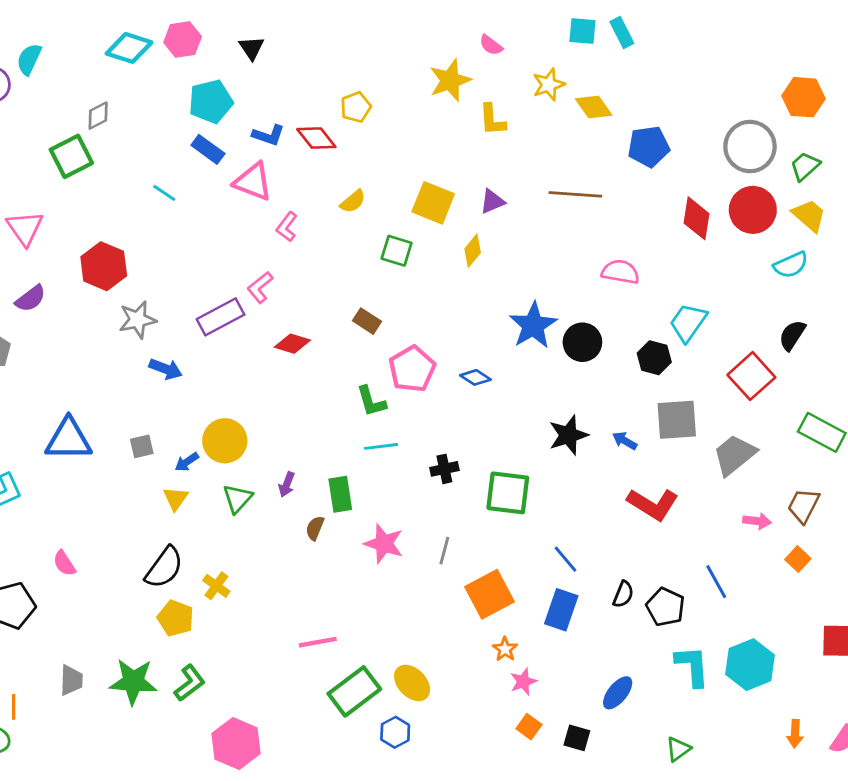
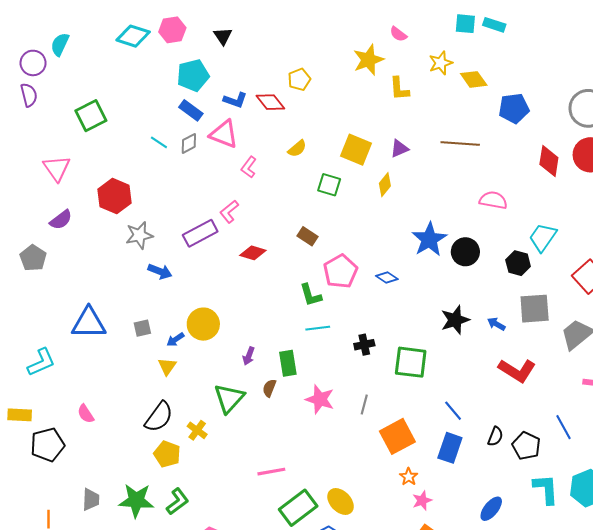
cyan rectangle: (622, 32) -> (494, 25), turned -45
gray diamond: (98, 116) -> (189, 143), moved
green triangle: (237, 499) -> (229, 398), moved, size x1.4

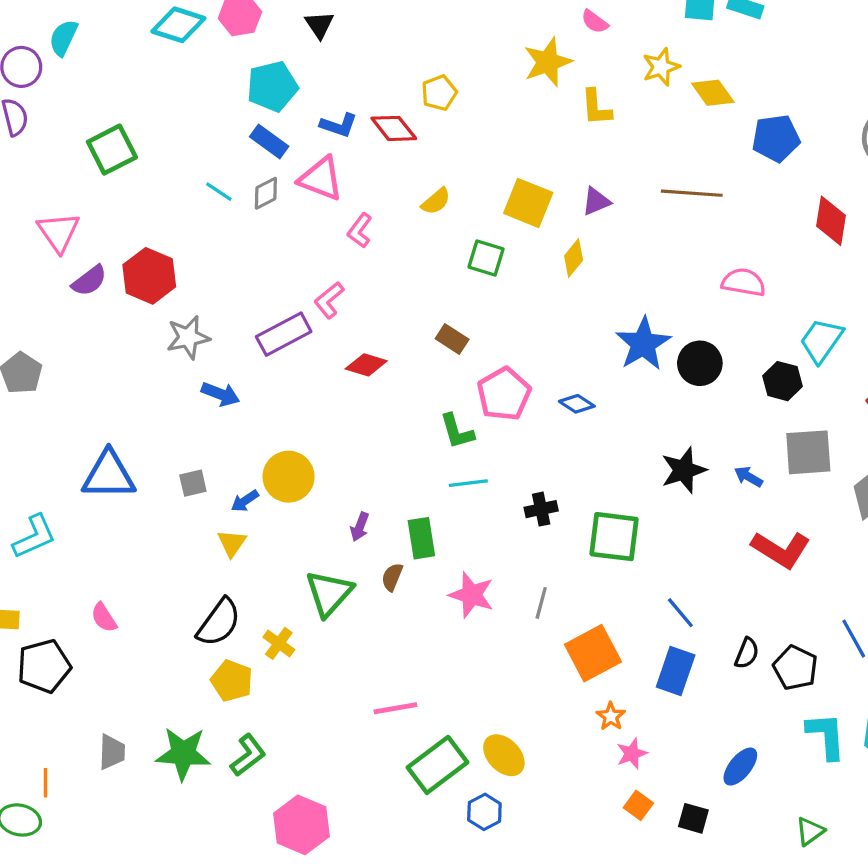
purple semicircle: (61, 220) -> (89, 281), moved

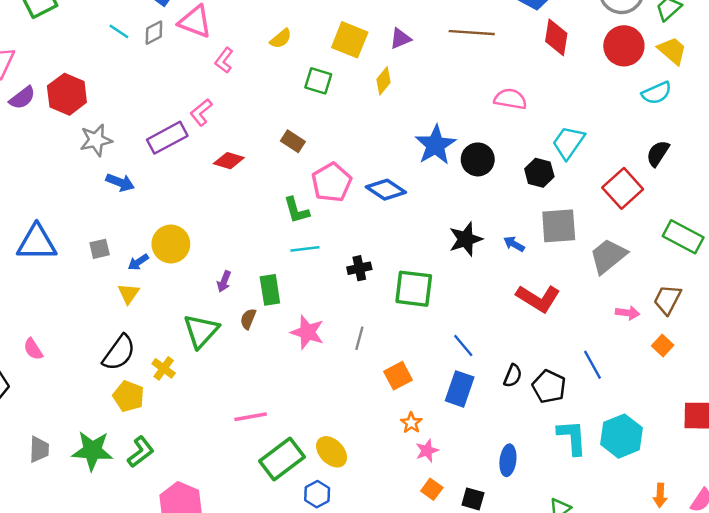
red diamond: (831, 221) -> (556, 37), moved
blue diamond: (577, 404) -> (386, 190), size x1.5
orange square: (593, 653) -> (398, 376), size x0.7
blue ellipse: (740, 767) -> (508, 460), turned -32

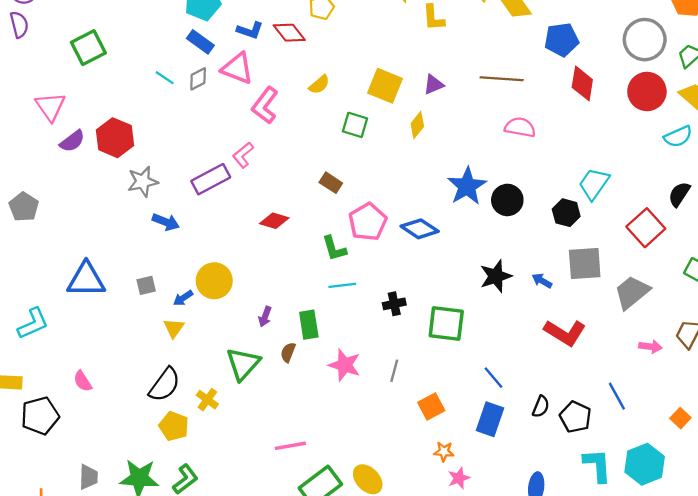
pink L-shape: (224, 60) -> (265, 105), size x1.5
pink semicircle: (510, 99) -> (520, 127), moved
red diamond: (229, 161) -> (274, 221), moved
orange square: (663, 345) -> (680, 418), moved
orange star: (411, 423) -> (444, 452), turned -30

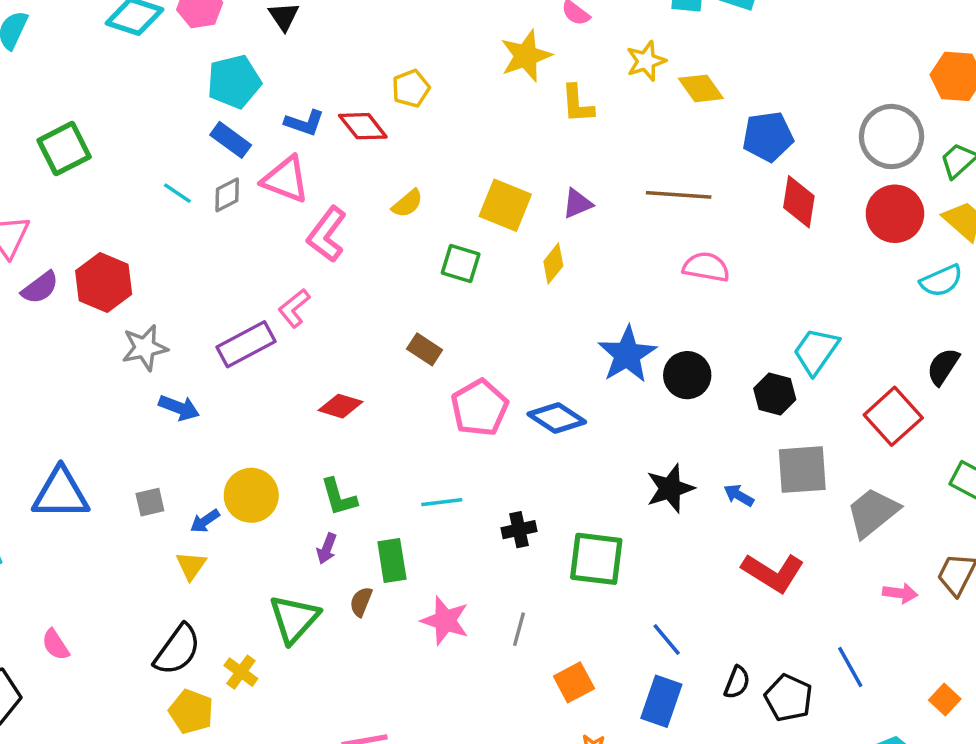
green L-shape: (334, 248) -> (339, 497), moved

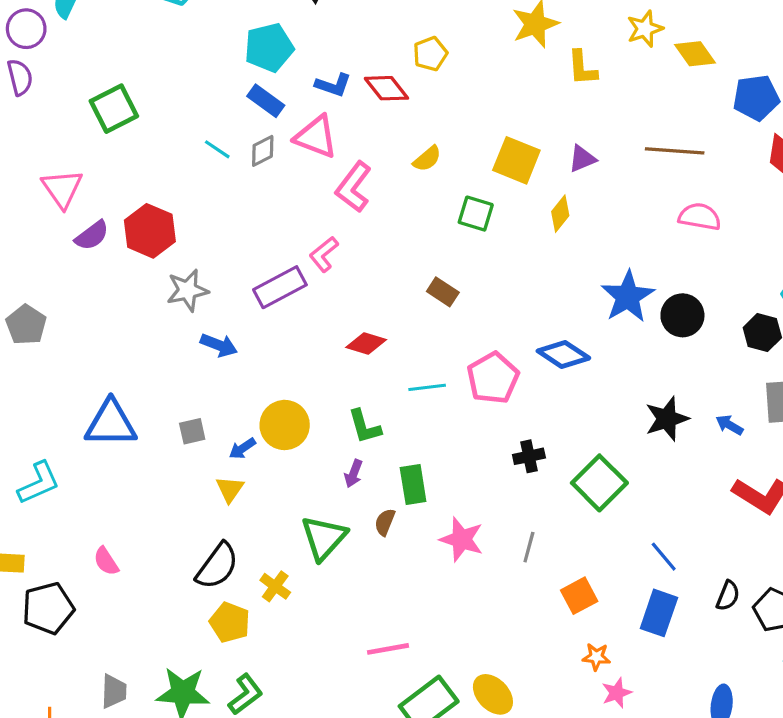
pink pentagon: (480, 408) -> (493, 378), moved
cyan line: (442, 502) -> (427, 387), moved
green square: (596, 559) -> (599, 483), turned 38

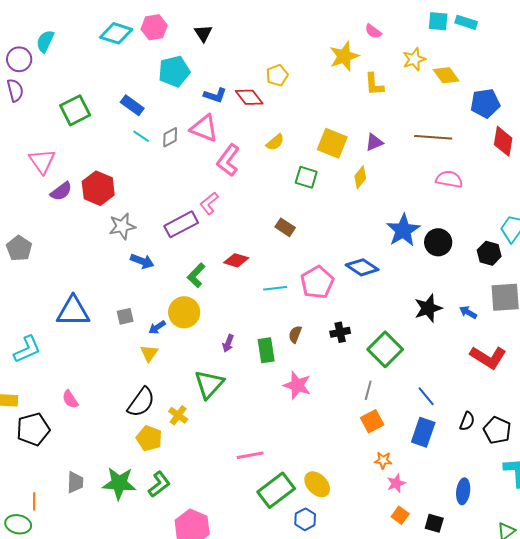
blue rectangle: (266, 101) -> (132, 105), moved
green L-shape: (364, 427) -> (196, 275), moved, turned 60
brown semicircle: (385, 522) -> (295, 334), moved
gray line: (529, 547) -> (368, 390), moved

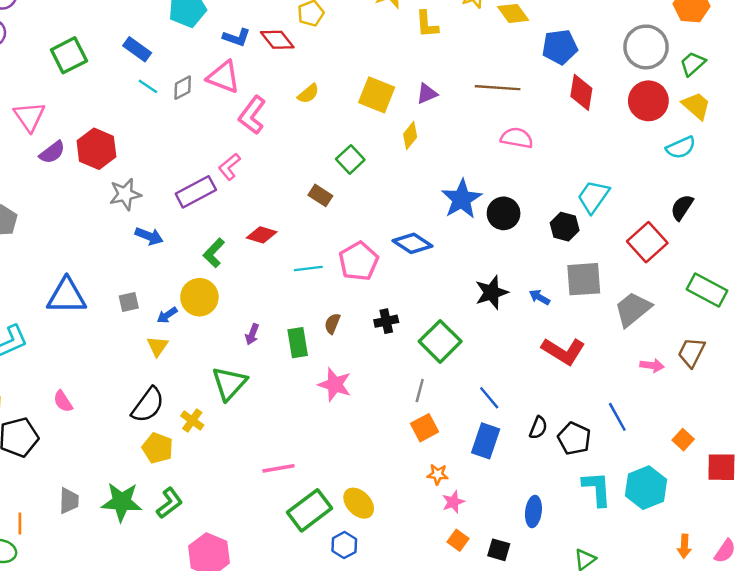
green square: (306, 177) -> (350, 159), moved, turned 30

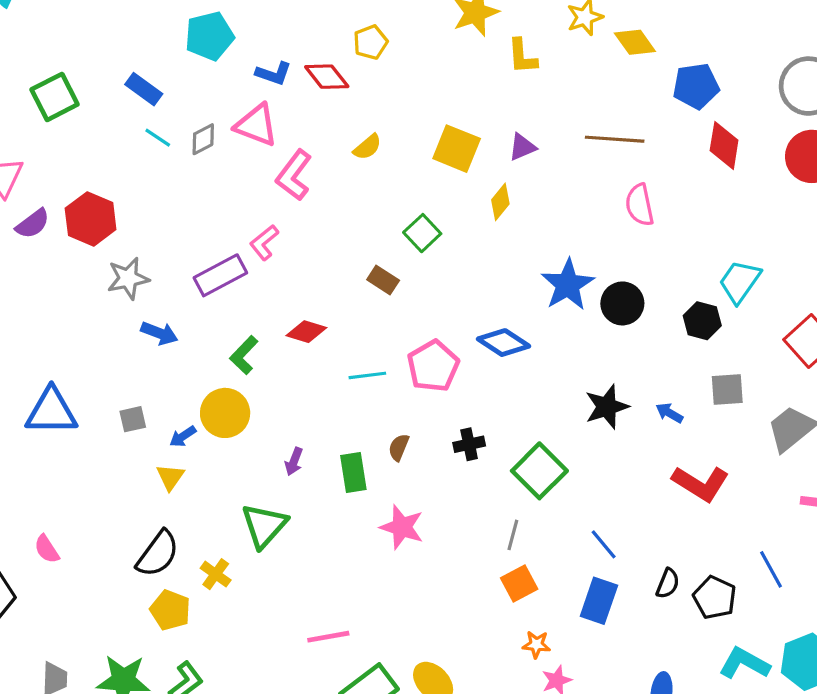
pink semicircle: (517, 138) -> (640, 205), turned -112
gray square: (584, 279) -> (727, 390), size x0.7
cyan L-shape: (597, 489) -> (744, 663), turned -57

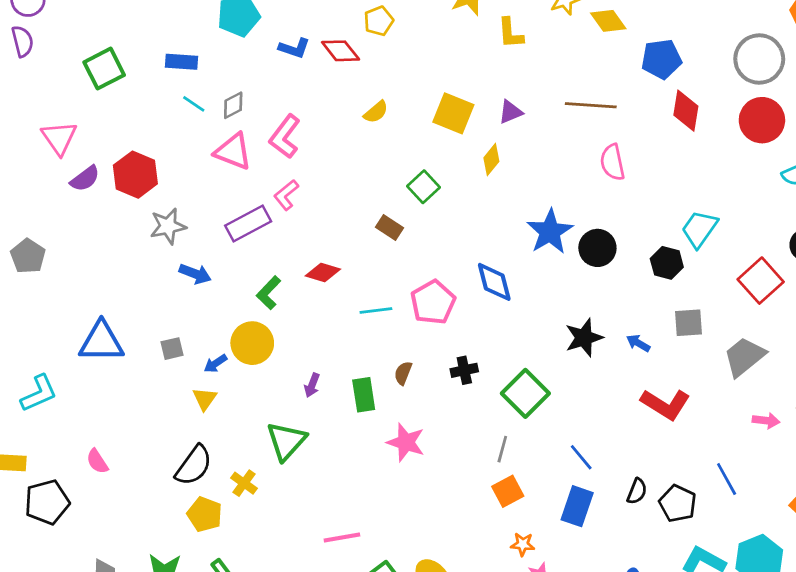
blue rectangle: (144, 89) -> (182, 62), turned -32
pink triangle: (256, 125) -> (233, 151), moved
pink L-shape: (294, 175) -> (285, 136), moved
blue diamond: (503, 343) -> (494, 282), turned 42

